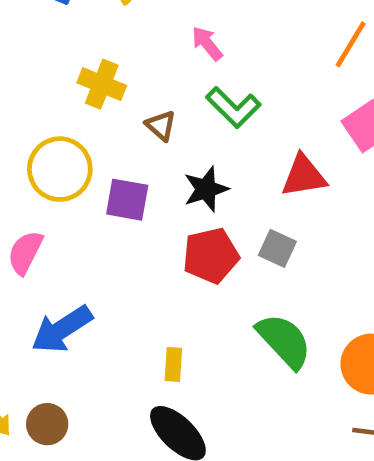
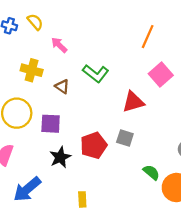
pink arrow: (207, 43) -> (59, 45), moved
black star: (206, 189) -> (60, 157), moved
green semicircle: (284, 341) -> (151, 172), moved, size x0.6

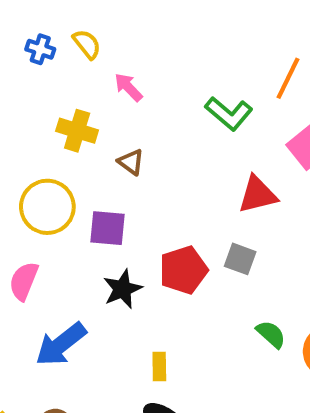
green L-shape: (96, 73) -> (229, 113), moved
green semicircle: (151, 172) -> (271, 334), moved

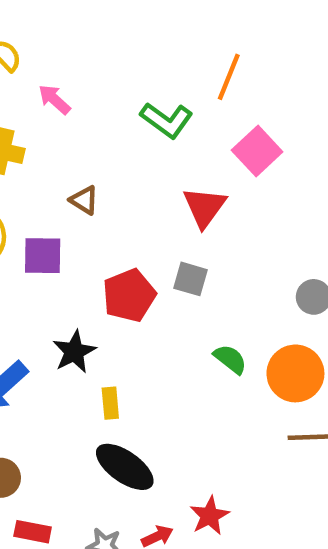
brown triangle: (131, 162) -> (84, 200), moved
red triangle: (258, 195) -> (204, 207), turned -36
black star: (122, 289) -> (74, 352), moved

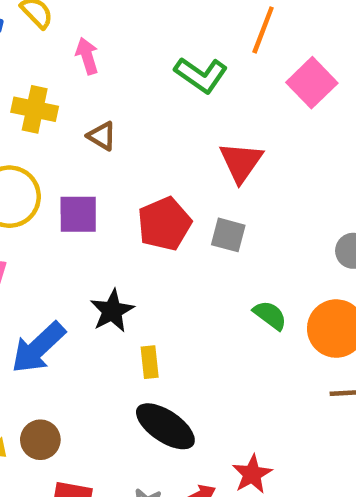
pink arrow: (54, 99) -> (87, 56), turned 32
pink square: (257, 151) -> (312, 83), moved
brown triangle: (84, 200) -> (102, 136), moved
red pentagon: (129, 295) -> (164, 224), moved

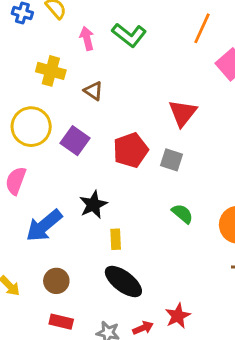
green L-shape: (201, 75) -> (129, 35), moved
purple square: (78, 214) -> (75, 141), turned 32
green semicircle: (270, 315) -> (182, 214), moved
brown circle: (40, 440) -> (56, 281), moved

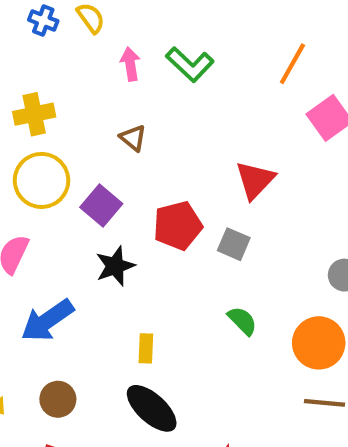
yellow cross: (51, 71) -> (34, 114), moved, turned -32
black star: (93, 205) -> (115, 266), moved

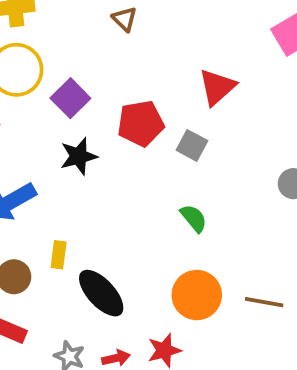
brown triangle: (133, 138) -> (125, 19), moved
orange circle: (319, 343) -> (197, 295), moved
yellow rectangle: (146, 348) -> (59, 255), moved

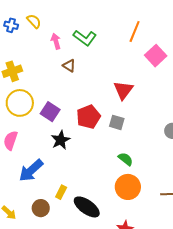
yellow rectangle: (59, 255) -> (61, 192), turned 32
orange circle: (197, 295) -> (128, 187), moved

